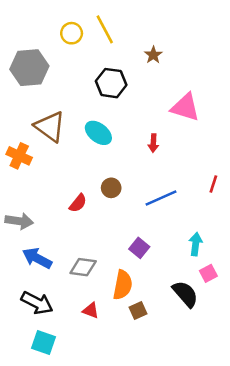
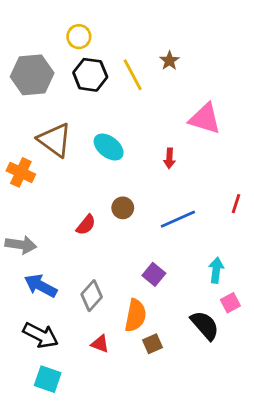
yellow line: (105, 29) -> (133, 75), moved
black hexagon: (111, 83) -> (90, 75), moved
gray diamond: (83, 267) -> (92, 296), turned -56

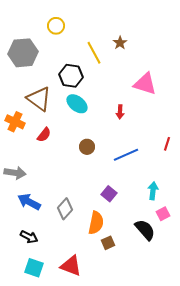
black hexagon: (90, 75) -> (71, 76), moved
red semicircle: (86, 225) -> (44, 135), moved
black arrow: (41, 335) -> (29, 237), size x0.7
red triangle: (100, 344) -> (71, 266), moved, size x1.6

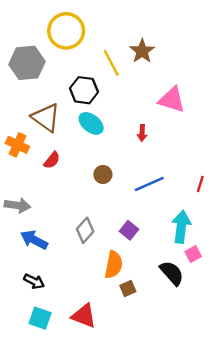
yellow circle: (56, 26) -> (66, 31), size x1.8
brown star: (120, 43) -> (142, 51), size x1.5
red line: (167, 144) -> (200, 184), moved
cyan arrow: (153, 191) -> (181, 227), size x1.5
gray diamond: (65, 209) -> (85, 230), moved

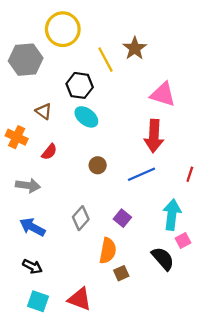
brown triangle: (46, 118) -> (44, 111), size x0.6
red arrow: (142, 133) -> (154, 136), moved, size x2.0
gray arrow: (17, 205) -> (28, 186), moved

